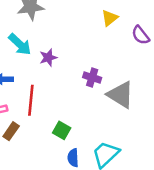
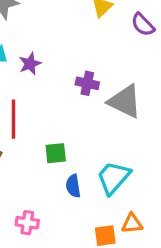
green square: (62, 130) -> (56, 153), turned -30

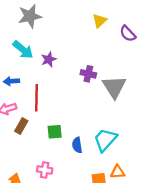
gray triangle: (125, 101) -> (114, 87), turned 30
green square: (56, 153) -> (55, 132), moved

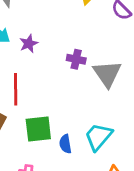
green square: (55, 132) -> (38, 129), size x1.5

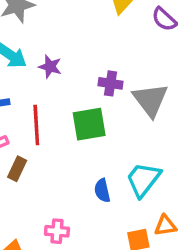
purple star: (29, 44) -> (50, 67), turned -30
green square: (38, 129) -> (89, 124), moved

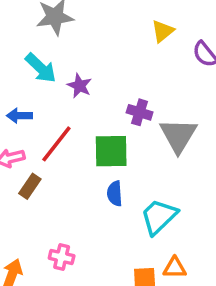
red line: (36, 125) -> (56, 144), turned 33
blue semicircle: (102, 190) -> (115, 194), moved

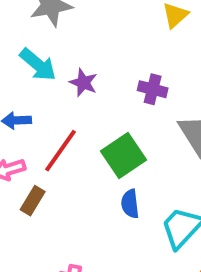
purple cross: (140, 112) -> (153, 89), moved
green square: (111, 151) -> (124, 156), turned -30

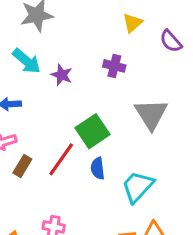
purple cross: (153, 89) -> (114, 66), moved
red line: (61, 151) -> (61, 159), moved

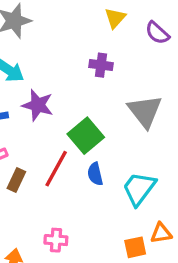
purple star: (62, 75) -> (38, 105), moved, size x1.4

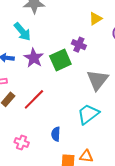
green square: (86, 136) -> (60, 60), moved
blue semicircle: (95, 174) -> (56, 134), moved
cyan trapezoid: (139, 189) -> (88, 114), moved

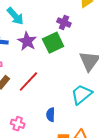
purple cross: (79, 45) -> (64, 22), moved

